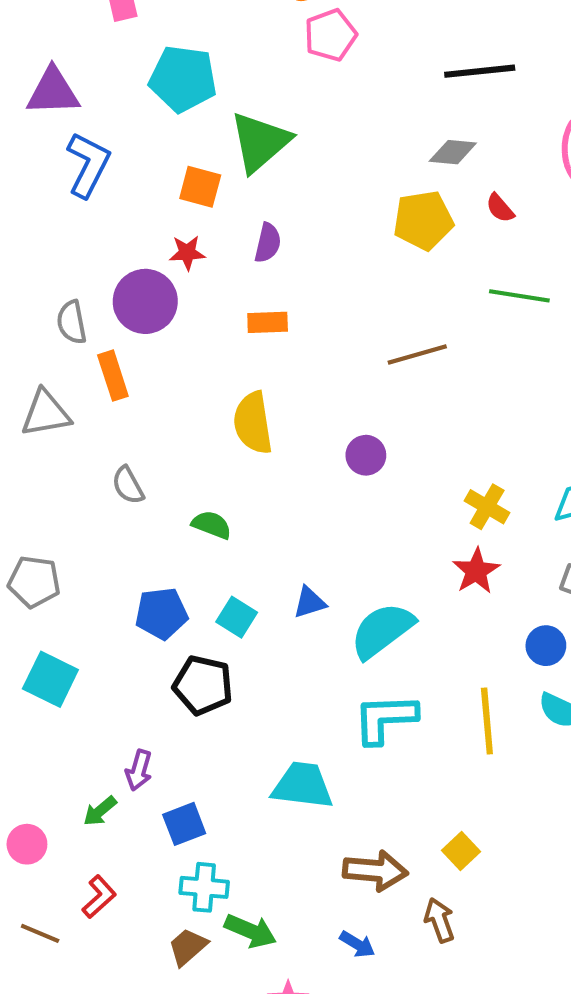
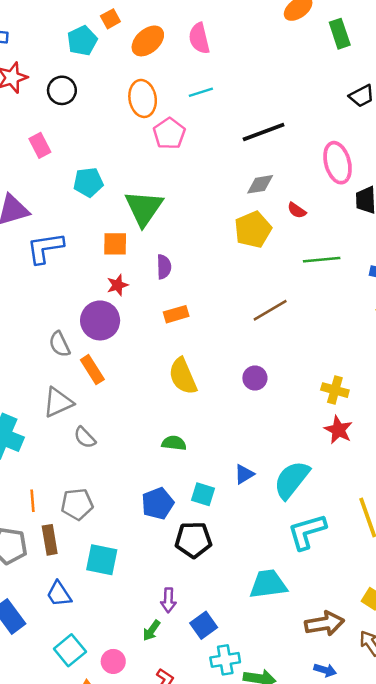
cyan pentagon: (183, 79) -> (88, 182), size x0.7
blue L-shape: (88, 165) -> (45, 248), turned -111
gray semicircle: (128, 485) -> (85, 437), moved

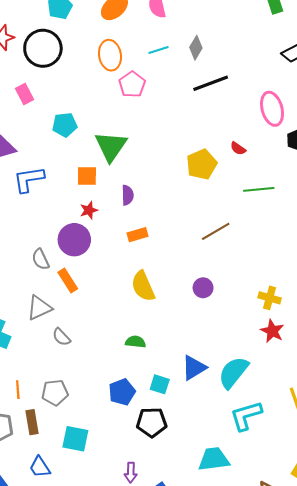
black circle: (62, 90) -> (43, 48), size x1.6
gray diamond: (260, 184) -> (196, 48), moved, turned -50
blue triangle: (244, 474) -> (194, 368), size x1.5

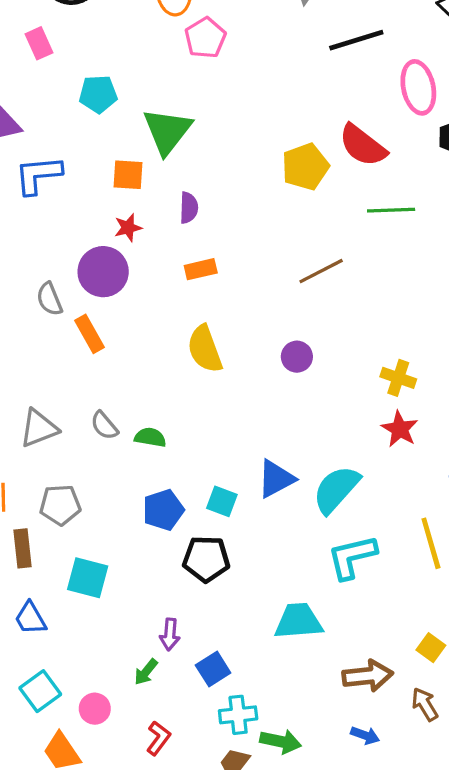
black line: (211, 83) -> (356, 40), moved
red semicircle: (238, 148) -> (363, 145), size x2.0
gray triangle: (39, 308) -> (39, 428), moved
gray semicircle: (61, 337) -> (104, 425), moved
green semicircle: (136, 342) -> (150, 437), moved

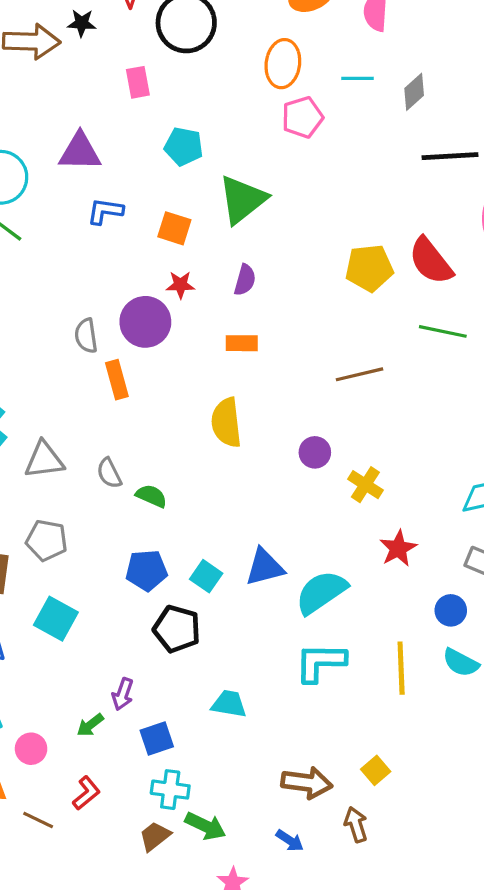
blue L-shape: (38, 175) -> (105, 211), size x0.7
orange square: (128, 175) -> (174, 228), moved
yellow cross: (398, 378) -> (365, 485), moved
cyan trapezoid: (298, 621) -> (229, 704), moved, size x0.7

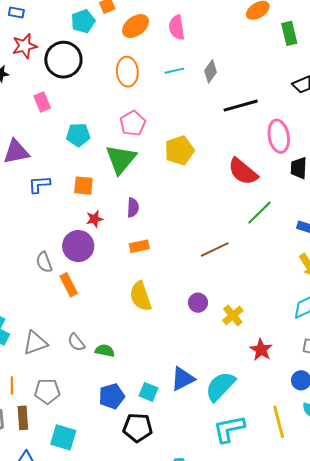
pink pentagon: (302, 117) -> (133, 123), moved
yellow pentagon: (369, 268) -> (179, 150), moved
green line: (443, 331) -> (259, 213), turned -44
yellow cross: (365, 485) -> (233, 315), turned 30

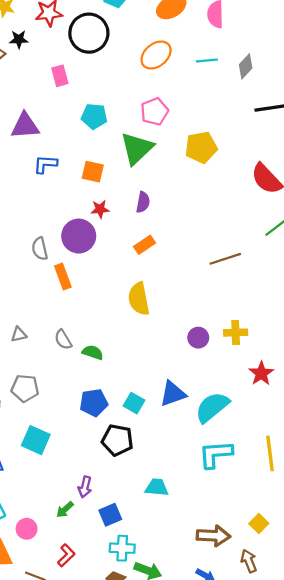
orange ellipse: (127, 72) -> (156, 55), turned 48
orange rectangle: (139, 246) -> (145, 245), turned -30
purple circle: (198, 303) -> (198, 338), moved
yellow cross: (233, 315) -> (236, 333), turned 30
gray triangle: (35, 343) -> (19, 334), size x0.6

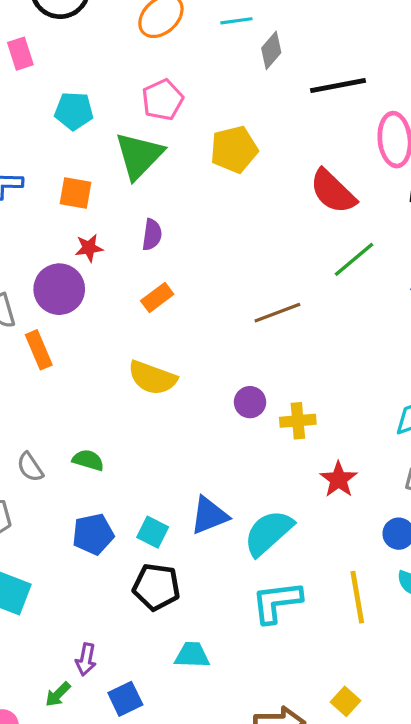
gray diamond: (246, 66) -> (271, 50), moved
yellow semicircle: (139, 299) -> (152, 378), turned -56
purple circle: (198, 338) -> (250, 402), moved
gray semicircle: (63, 340) -> (30, 467), moved
black pentagon: (117, 440) -> (156, 587), moved

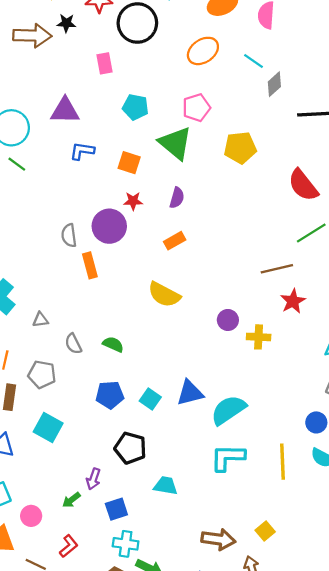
cyan line: (236, 21) -> (254, 61), turned 35
green triangle: (139, 156) -> (175, 143), turned -42
brown line: (277, 313) -> (277, 269), moved
red star: (339, 479) -> (293, 301), moved
black pentagon: (156, 587) -> (130, 448), moved

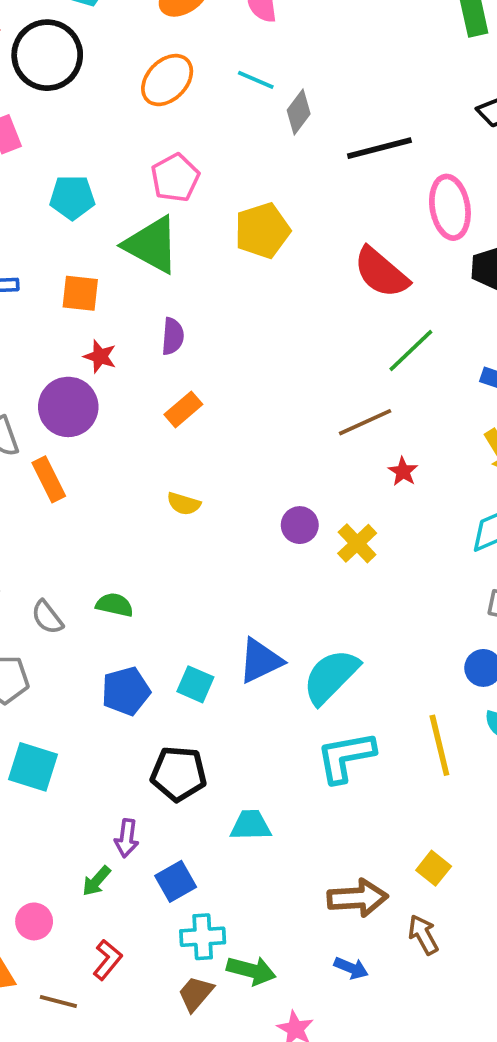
red star: (133, 201) -> (100, 356), turned 30
yellow semicircle: (164, 295) -> (184, 504), size x0.6
red star: (293, 301) -> (403, 472), size x0.7
yellow cross: (259, 337) -> (357, 543), turned -35

